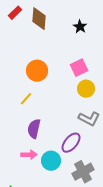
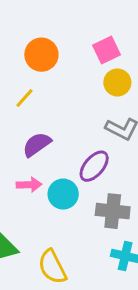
purple semicircle: (34, 129) -> (37, 144), turned 42
gray cross: (83, 172) -> (113, 211), turned 35

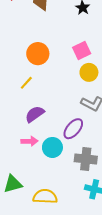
yellow semicircle: (52, 267) -> (45, 196), turned 120

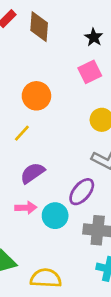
pink square: (82, 50) -> (90, 72), moved

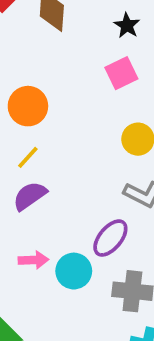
orange circle: (36, 96) -> (28, 106), moved
purple semicircle: (32, 173) -> (30, 196), moved

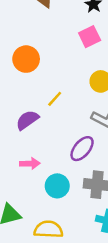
yellow line: (28, 157) -> (55, 99), moved
cyan circle: (74, 271) -> (57, 186), moved

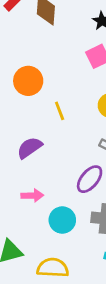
yellow line: (55, 99) -> (60, 111), moved, turned -63

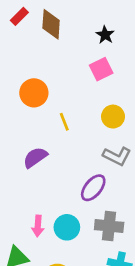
pink arrow: (32, 195) -> (38, 226), moved, turned 96

